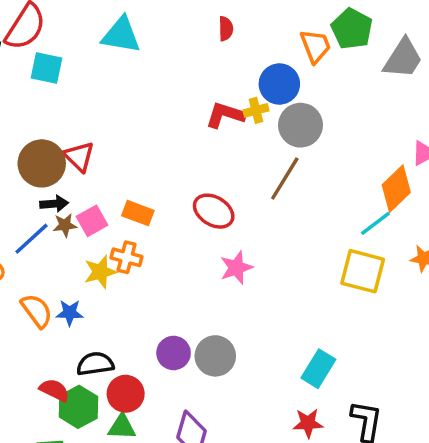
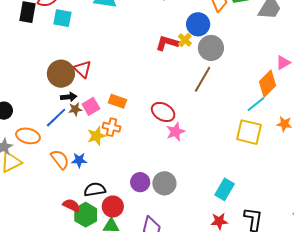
yellow cross: (256, 110) -> (185, 40), turned -32
red ellipse: (214, 211) -> (163, 112), moved

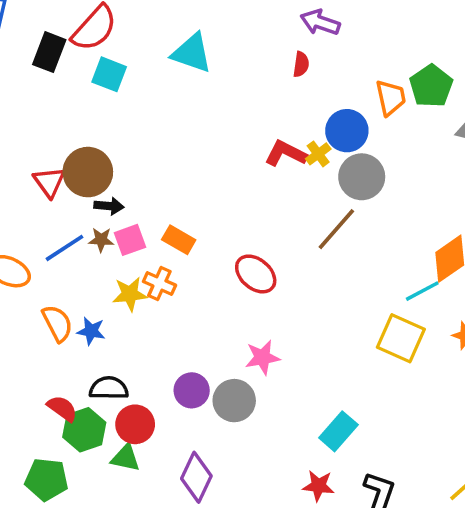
red triangle: (83, 69) -> (49, 182), moved
black arrow: (69, 97) -> (109, 206), moved
pink star: (175, 132) -> (262, 357), moved

